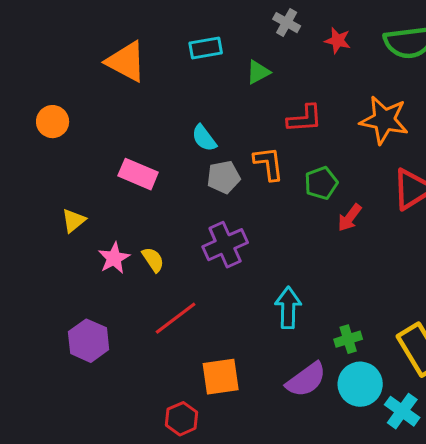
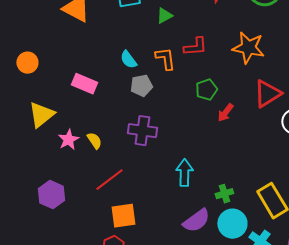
orange circle: (53, 122) -> (27, 63), moved
orange L-shape: (269, 164) -> (165, 59), moved
yellow triangle: (74, 221) -> (41, 115), size x1.6
purple cross: (225, 245) -> (142, 131), turned 32
orange square: (221, 377) -> (123, 216), moved

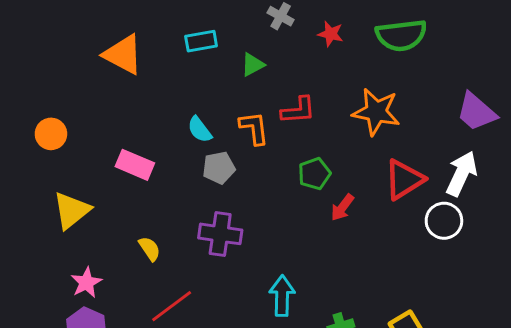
pink star: (68, 140) -> (86, 283), moved

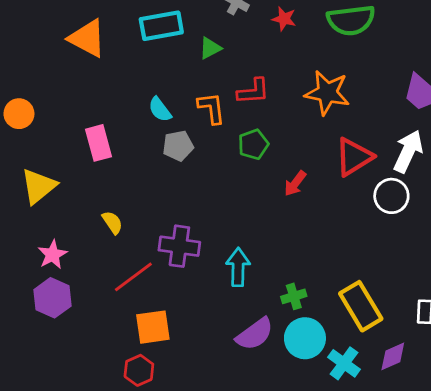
cyan rectangle: (201, 41) -> (161, 26), size x1.4
pink rectangle: (135, 165) -> (98, 143), turned 52
green pentagon: (314, 174) -> (253, 144), moved
purple cross: (220, 234) -> (179, 246), moved

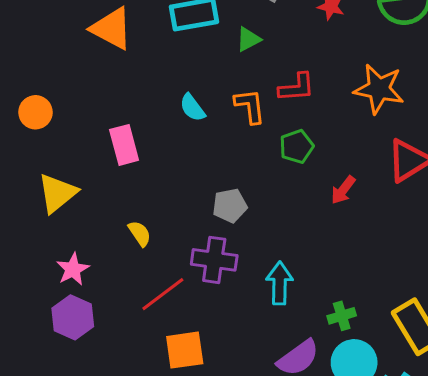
gray pentagon: (178, 146) -> (230, 206), moved

